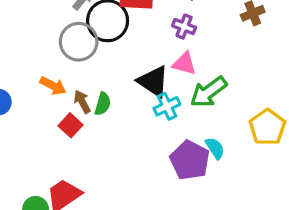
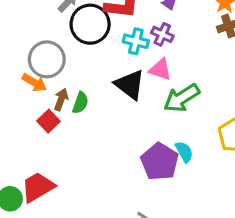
gray circle: (79, 42) -> (47, 59), moved
brown arrow: (82, 102) -> (61, 100), turned 45
cyan cross: (167, 106) -> (136, 41), moved, turned 35

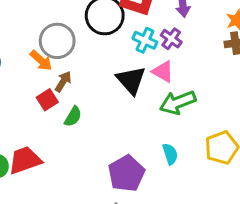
green semicircle: (80, 103) -> (73, 117), moved
purple pentagon: (160, 162) -> (126, 173), moved

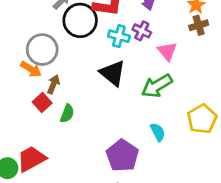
pink triangle: (163, 72) -> (167, 51), moved, turned 30

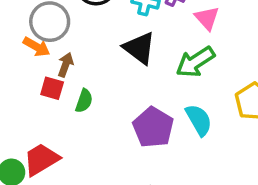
red square: (42, 103) -> (52, 88), turned -30
cyan semicircle: (158, 132) -> (199, 120), size x1.4
purple pentagon: (122, 156) -> (153, 127), moved

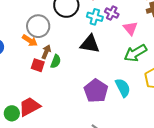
black triangle: (139, 48) -> (90, 44), turned -30
green arrow: (195, 62) -> (135, 53), moved
green semicircle: (84, 101) -> (56, 61), moved

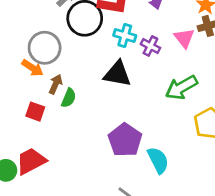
purple cross: (112, 13) -> (150, 46), moved
pink triangle: (130, 28) -> (184, 38), moved
red square: (38, 65) -> (35, 112), moved
cyan semicircle: (123, 88) -> (158, 160), moved

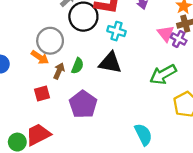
purple cross: (150, 46) -> (179, 39), moved
green semicircle: (69, 98) -> (78, 66), moved
red square: (35, 112) -> (42, 94), turned -35
purple pentagon: (125, 140) -> (83, 104), moved

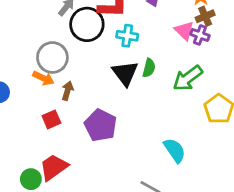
black triangle: (110, 63) -> (125, 73), turned 50
green semicircle: (78, 66) -> (149, 68), moved

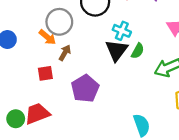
cyan cross: (127, 36) -> (122, 31), moved

